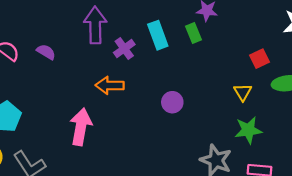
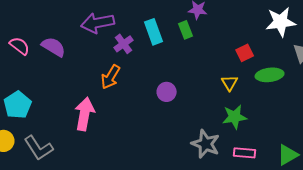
purple arrow: (95, 25) -> (97, 23), turned -100
purple semicircle: (46, 52) -> (53, 47), size x1.4
orange arrow: (110, 85) -> (110, 77), turned -60

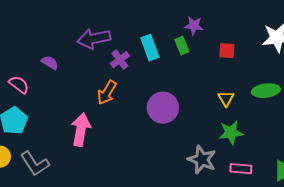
pink semicircle: (19, 46) -> (19, 85), moved
purple semicircle: (53, 47) -> (50, 63), size x0.7
red square: (245, 53) -> (227, 51), moved, turned 30
purple circle: (167, 92) -> (163, 108), size x1.6

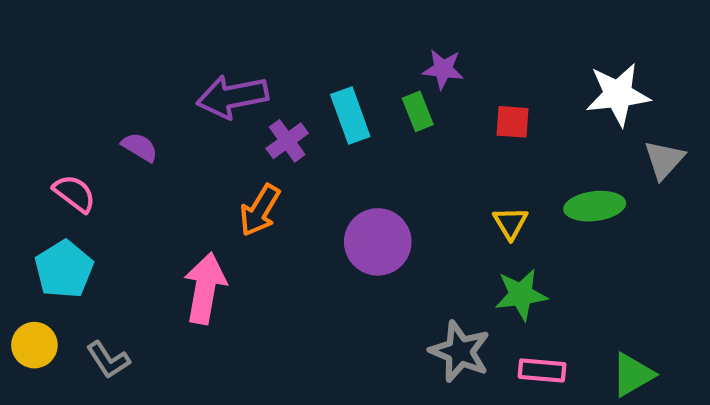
gray L-shape: (35, 164) -> (108, 360), size x0.7

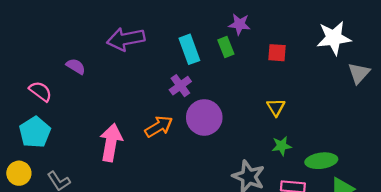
purple cross: (287, 141) -> (180, 86), moved
green ellipse: (595, 206) -> (321, 161), moved
orange arrow: (260, 210) -> (159, 127), moved, turned -152
green star: (521, 295) -> (282, 146), size x0.7

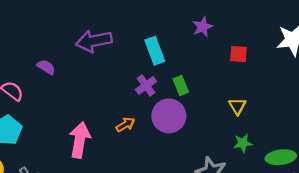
purple star: (239, 24) -> (203, 27), turned -30
green rectangle: (226, 47) -> (181, 85), moved
orange arrow: (159, 127) -> (125, 125), size x0.7

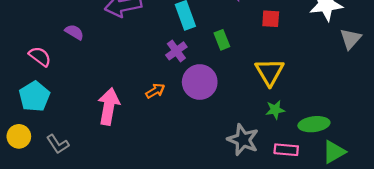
green rectangle: (181, 85) -> (222, 40), moved
yellow triangle: (237, 106) -> (270, 72), size x1.6

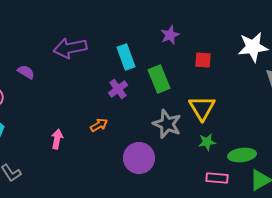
green rectangle: (222, 40) -> (159, 79), size x1.5
purple circle: (200, 82) -> (139, 158), moved
pink arrow: (109, 106) -> (57, 139), size x0.6
gray star: (243, 140) -> (167, 124), moved

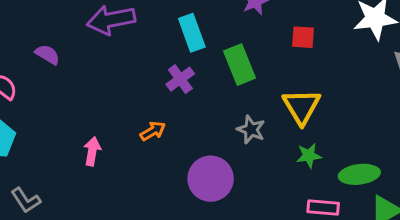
gray star: (167, 124) -> (251, 130), size x0.7

